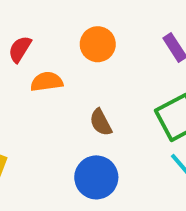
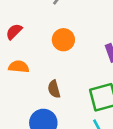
orange semicircle: (47, 82) -> (19, 67), moved

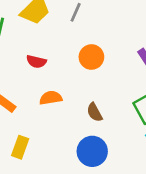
red semicircle: (14, 32) -> (36, 62), turned -108

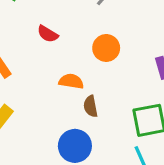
orange semicircle: (51, 98) -> (71, 81), moved

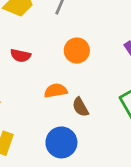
blue circle: (75, 146) -> (61, 142), moved

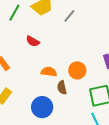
orange circle: (77, 51) -> (77, 70), moved

